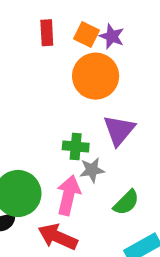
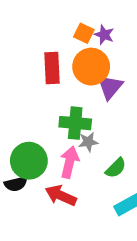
red rectangle: (47, 33) -> (52, 68), moved, size x1.5
purple triangle: (119, 130) -> (110, 87), moved
green cross: (76, 147) -> (75, 123), size x1.5

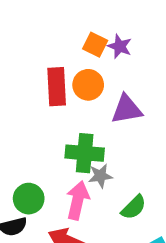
orange circle: (91, 67) -> (88, 85), moved, size x0.7
purple triangle: (110, 87) -> (127, 109), turned 40
green circle: (29, 161) -> (29, 199), size x0.7

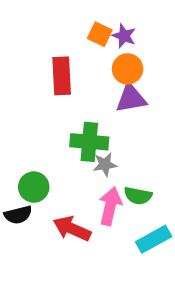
orange circle: (88, 85) -> (128, 69), moved
pink arrow: (78, 200) -> (110, 206), moved
green semicircle: (134, 207) -> (138, 196), turned 56

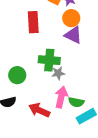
purple triangle: (131, 98) -> (73, 35), turned 36
green circle: (34, 187) -> (17, 75), moved
green semicircle: (138, 196) -> (76, 102), moved

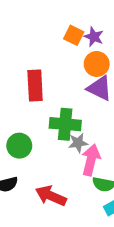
red rectangle: (33, 22) -> (35, 85), moved
pink arrow: (61, 97) -> (91, 160), moved

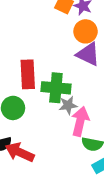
red rectangle: (35, 85) -> (28, 74), moved
red arrow: (51, 196) -> (20, 152), moved

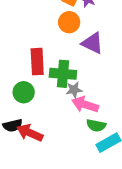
orange circle: (86, 31) -> (69, 22), moved
pink arrow: (80, 121) -> (85, 105), turned -85

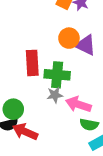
orange circle: (69, 22) -> (69, 38), moved
gray star: (74, 90) -> (55, 95), moved
green circle: (24, 92) -> (13, 109), moved

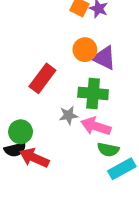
red rectangle: (32, 63) -> (42, 78), turned 40
green cross: (57, 75) -> (93, 93), moved

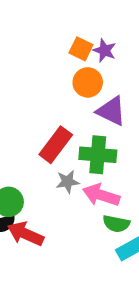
orange circle: (85, 50) -> (88, 82), moved
red rectangle: (42, 78) -> (56, 145), moved

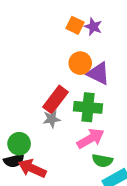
orange circle: (88, 82) -> (80, 63), moved
gray star: (67, 182) -> (52, 119), moved
pink arrow: (101, 195) -> (91, 139), turned 132

